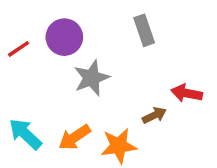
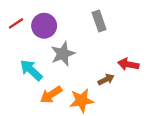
red line: (18, 49) -> (16, 23), moved
cyan arrow: (25, 134) -> (31, 70), moved

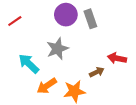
purple circle: (44, 26) -> (66, 15), moved

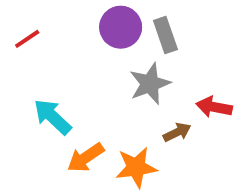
gray star: (57, 49) -> (150, 84), moved

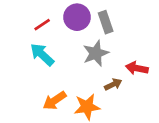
red line: (27, 39) -> (42, 25), moved
cyan arrow: (52, 117) -> (42, 55), moved

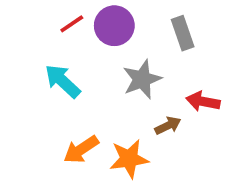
gray rectangle: (106, 22) -> (183, 33), moved
red line: (42, 25) -> (72, 24), moved

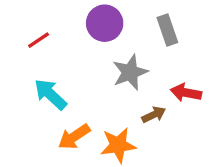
red line: (72, 24) -> (39, 40), moved
cyan arrow: (63, 81) -> (50, 94), moved

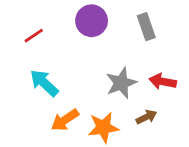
gray star: (130, 72) -> (121, 83), moved
brown arrow: (154, 115) -> (146, 117), moved

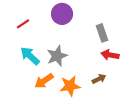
gray rectangle: (146, 27) -> (102, 33), moved
gray star: (121, 83) -> (57, 56), moved

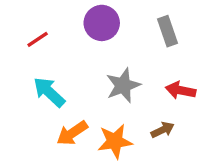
gray rectangle: (102, 33) -> (167, 31), moved
gray star: (57, 56) -> (123, 85), moved

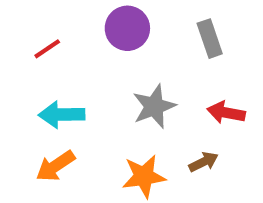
cyan arrow: (49, 92) -> (62, 115), turned -44
orange arrow: (72, 133) -> (55, 166), moved

